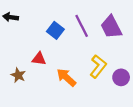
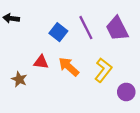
orange arrow: (66, 77) -> (69, 67), moved
purple circle: (121, 77) -> (126, 92), moved

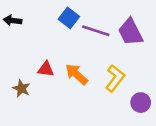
purple line: (86, 28) -> (96, 31), turned -45
blue square: (58, 32) -> (69, 18), moved

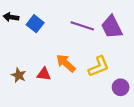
blue square: (69, 18) -> (35, 24), moved
red triangle: (46, 69) -> (44, 74), moved
yellow L-shape: (115, 78) -> (99, 66), turned 30

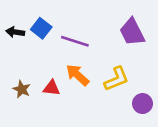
black arrow: (11, 17) -> (15, 32), moved
purple line: (82, 26) -> (75, 41), moved

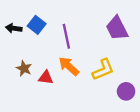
purple line: (75, 41) -> (66, 36), turned 60
brown star: (22, 89) -> (24, 68), moved

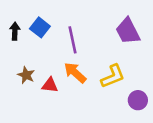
black arrow: (14, 28) -> (15, 31), turned 84

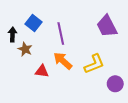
black arrow: (15, 31) -> (13, 35), moved
brown star: (26, 75) -> (25, 49), moved

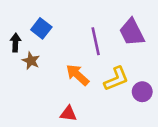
purple line: (61, 33) -> (96, 41), moved
red triangle: (42, 71) -> (68, 114), moved
purple circle: (115, 84) -> (142, 92), moved

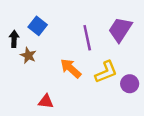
purple trapezoid: (132, 32) -> (120, 29), turned 60
red triangle: (68, 114) -> (46, 101), moved

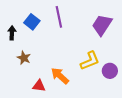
purple line: (87, 38) -> (59, 17), moved
brown star: (28, 55) -> (24, 58), moved
orange arrow: (71, 68) -> (60, 76), moved

